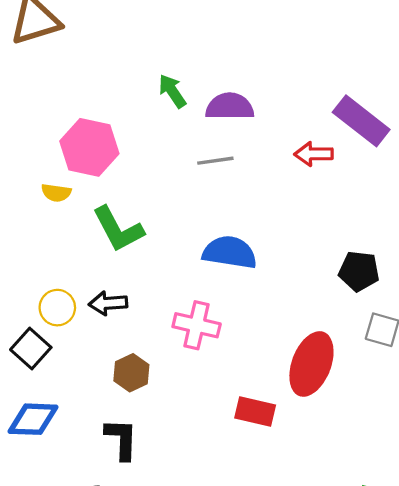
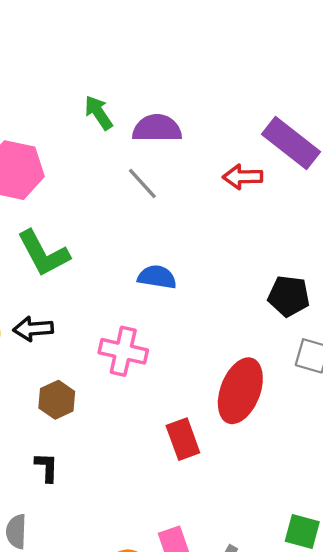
gray line: (215, 161) -> (142, 184), turned 56
blue semicircle: (230, 252) -> (157, 277), size x0.7
red rectangle: (255, 411) -> (183, 439), turned 57
black L-shape: (121, 439) -> (47, 467), size x0.7

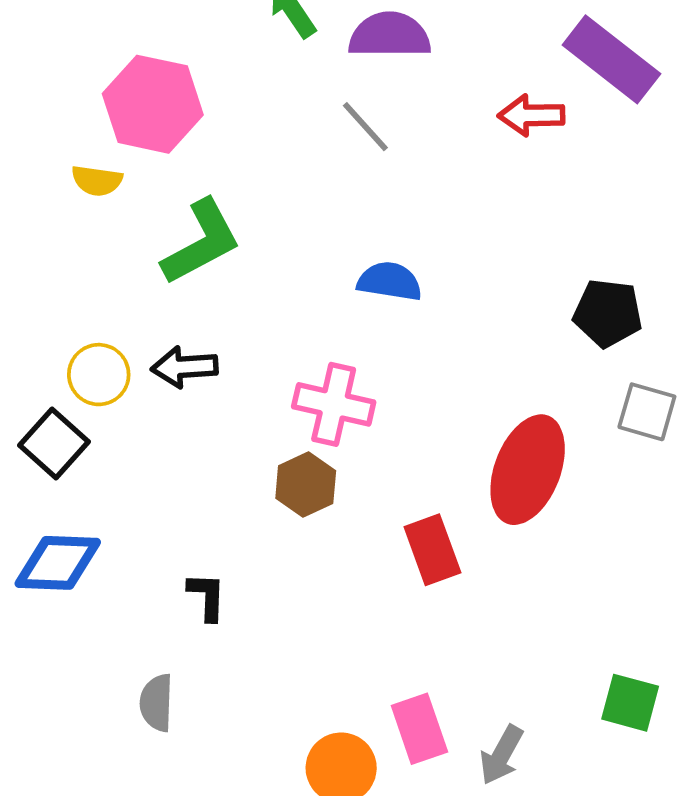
green L-shape: (43, 253) -> (201, 242), turned -90
brown hexagon: (57, 400) -> (306, 485), moved

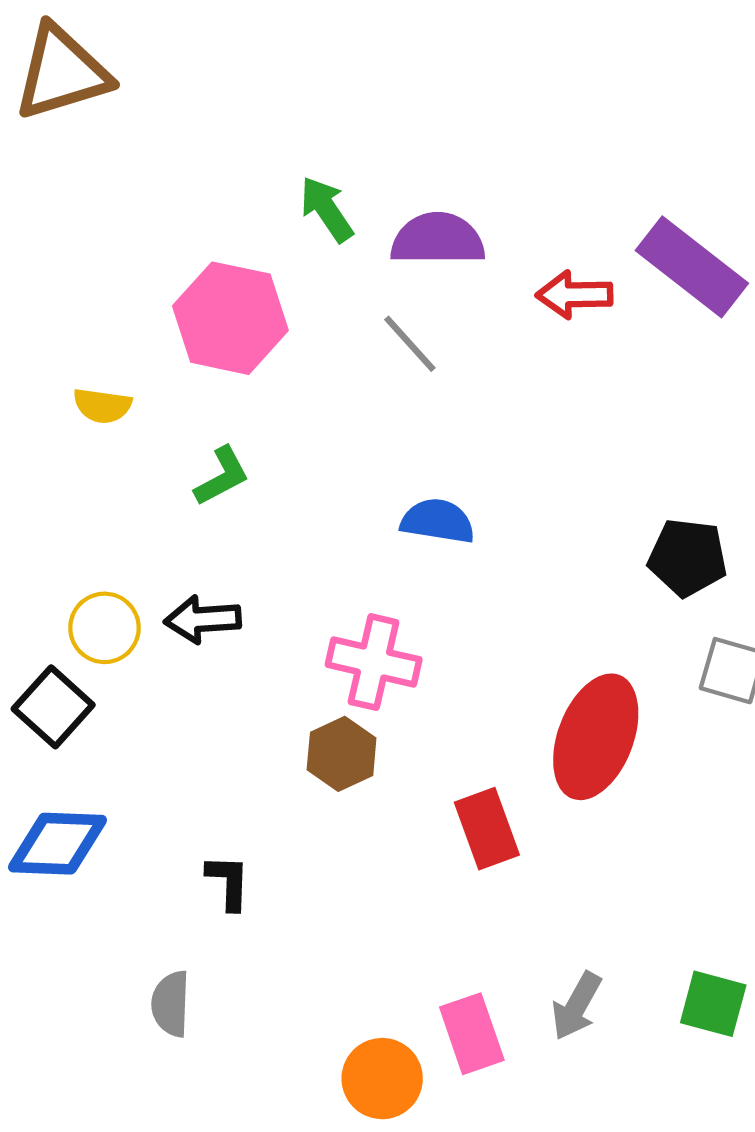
pink hexagon: (153, 104) -> (230, 318), moved
red arrow: (531, 115) -> (574, 295), moved
green L-shape: (201, 242) -> (222, 476), size x0.6
gray arrow: (501, 755) -> (577, 1006), moved

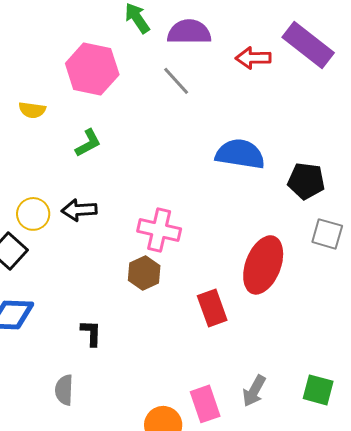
blue semicircle: (438, 521) -> (240, 154), moved, size x1.4

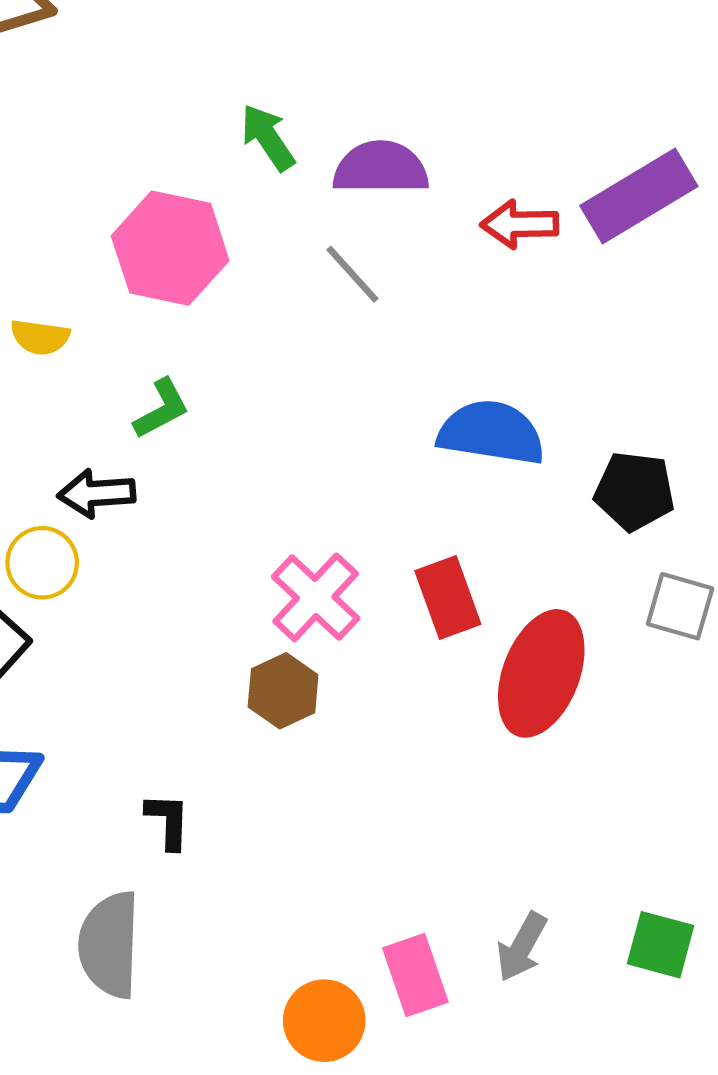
purple rectangle: (308, 45) -> (639, 196), turned -69
black arrow: (79, 210) -> (96, 493), moved
pink cross: (159, 230) -> (316, 597), turned 30
red rectangle: (212, 308) -> (448, 597), moved
gray semicircle: (64, 390) -> (109, 945), size x1.6

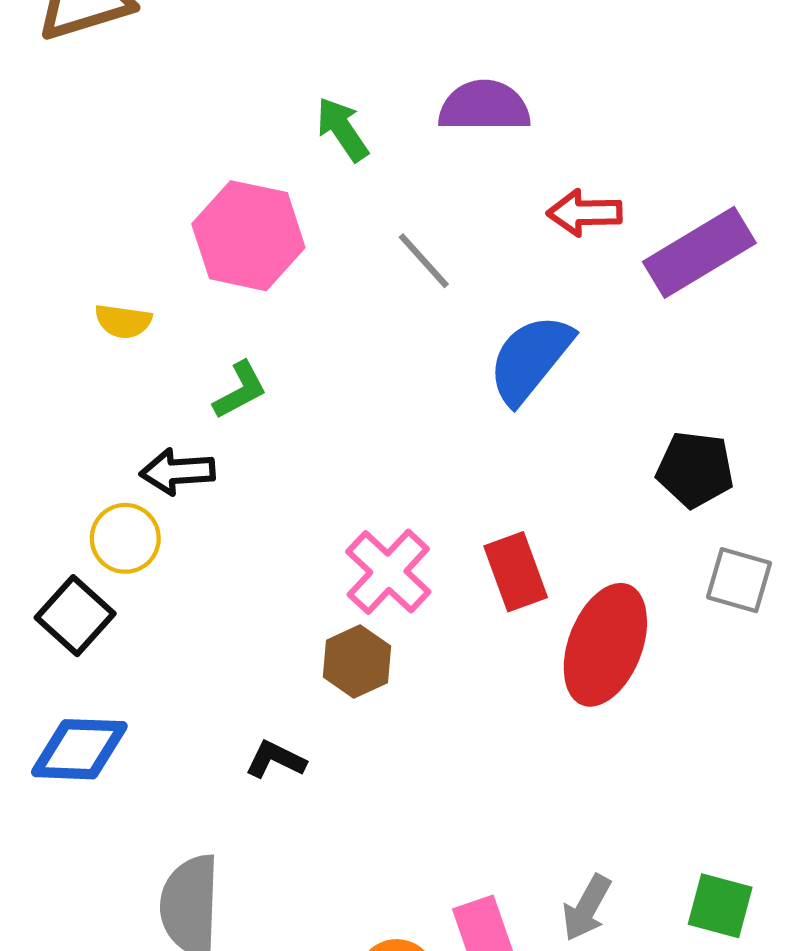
purple semicircle: (381, 168) -> (484, 106), moved
purple rectangle: (639, 196) -> (699, 252), moved
blue semicircle: (491, 433) -> (530, 359), moved, turned -60
black L-shape: (168, 821) -> (276, 760), moved, turned -66

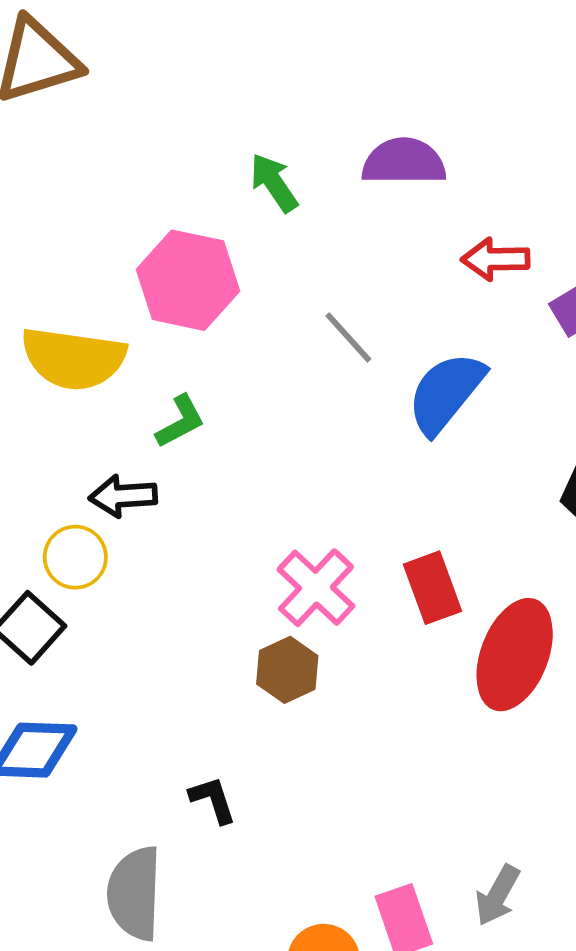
gray line: (424, 261) -> (348, 337), moved
yellow semicircle: (123, 321) -> (73, 358), size x2.0
black L-shape: (276, 760) -> (213, 800), moved, turned 46

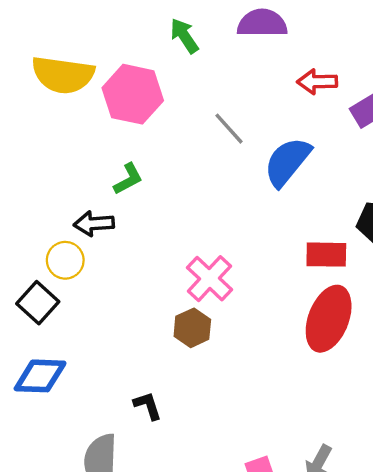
yellow semicircle: (73, 358) -> (63, 75), moved
red rectangle: (432, 588) -> (326, 255), moved, turned -69

